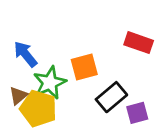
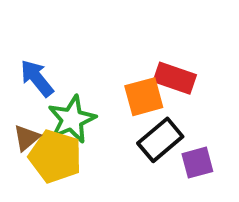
red rectangle: (139, 43) -> (175, 78), moved
orange square: (84, 67) -> (144, 97), moved

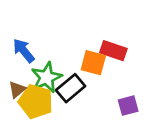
orange square: (144, 97) -> (93, 63), turned 30
black rectangle: (160, 140) -> (71, 88), moved

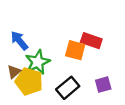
black rectangle: (71, 88) -> (68, 88), moved

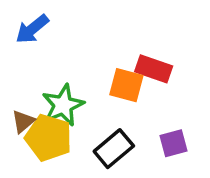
blue arrow: (19, 41) -> (32, 29), moved, turned -90

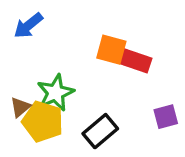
orange square: (126, 85) -> (111, 50), moved
purple square: (174, 143) -> (166, 117), moved

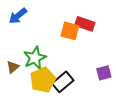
red rectangle: (135, 61) -> (85, 24), moved
yellow pentagon: (43, 121) -> (43, 80), moved, turned 30

